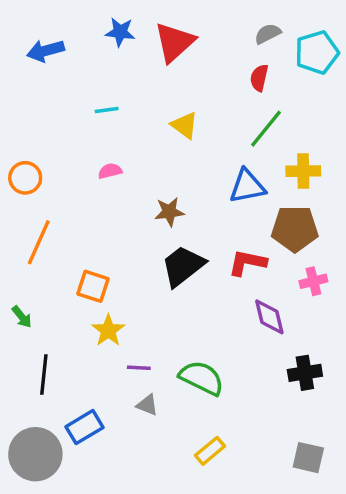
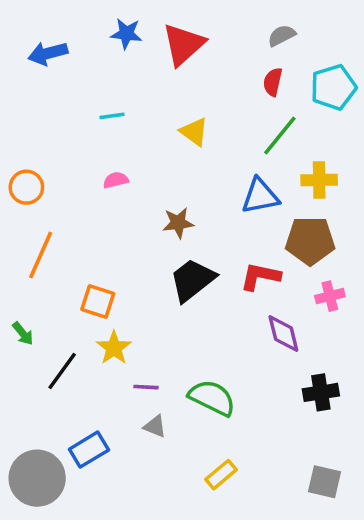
cyan pentagon: (317, 52) -> (333, 87), moved
black line: (44, 374) -> (62, 371), moved, turned 30

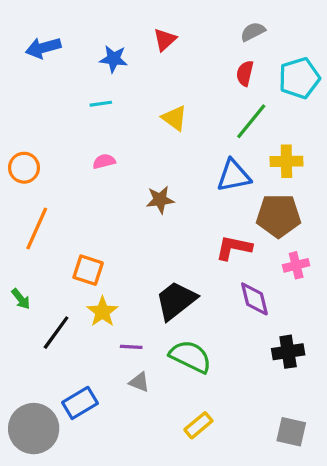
blue star: (126, 34) -> (114, 59), moved
red triangle: (183, 44) -> (165, 40), size x0.6
black trapezoid: (192, 280) -> (176, 301), moved

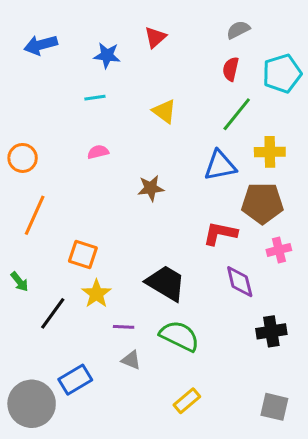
black trapezoid: (176, 301) -> (166, 283), turned 69

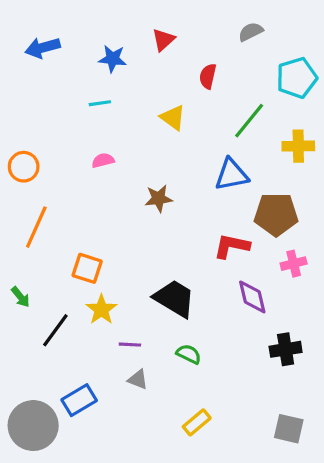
red semicircle: (231, 69) -> (208, 76), moved
yellow cross: (270, 152) -> (298, 146), moved
green semicircle: (179, 336) -> (189, 354), size x0.6

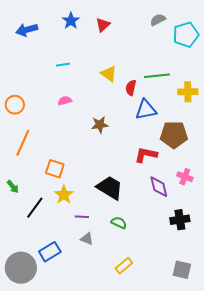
blue star: (113, 59) -> (71, 21), moved, turned 30
red semicircle: (208, 76) -> (131, 88), moved
cyan pentagon: (297, 78) -> (186, 35), moved
green line: (249, 121) -> (157, 76), turned 45
pink cross: (294, 264) -> (185, 177), moved, turned 35

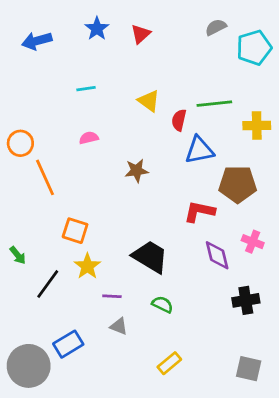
orange line: (23, 143) -> (45, 177), moved, turned -48

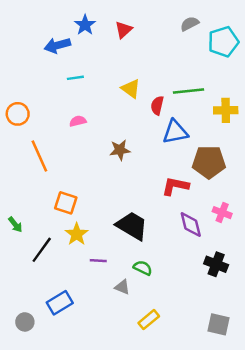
blue arrow: (37, 41) -> (57, 45), moved
orange circle: (20, 143) -> (18, 114), moved
black cross: (246, 300) -> (216, 264), turned 30
gray triangle: (119, 326) -> (122, 287), moved
gray circle: (29, 366) -> (25, 322), size x0.5

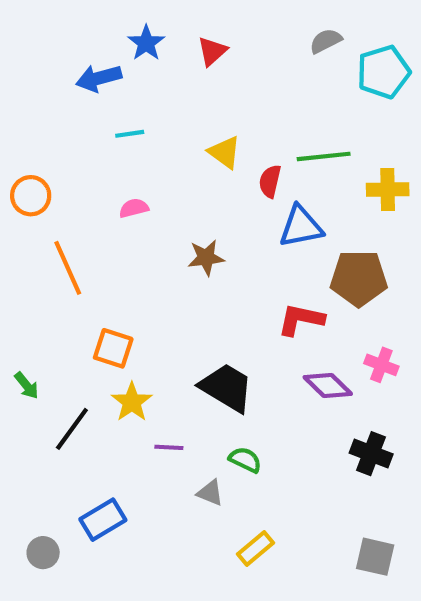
purple diamond: (191, 225) -> (328, 385), turned -32

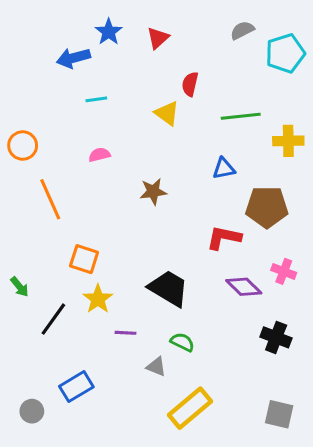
red semicircle: (270, 181) -> (190, 84), moved
blue triangle: (301, 227) -> (224, 169), size x0.7
yellow rectangle: (256, 548) -> (190, 408), size x1.6

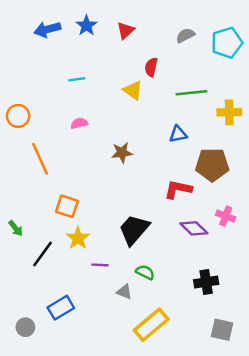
gray semicircle: (242, 30) -> (185, 35), moved
blue arrow: (73, 58) -> (47, 29), moved
black trapezoid: (169, 288) -> (134, 230), turned -80
black cross: (276, 337) -> (206, 282), moved, turned -30

